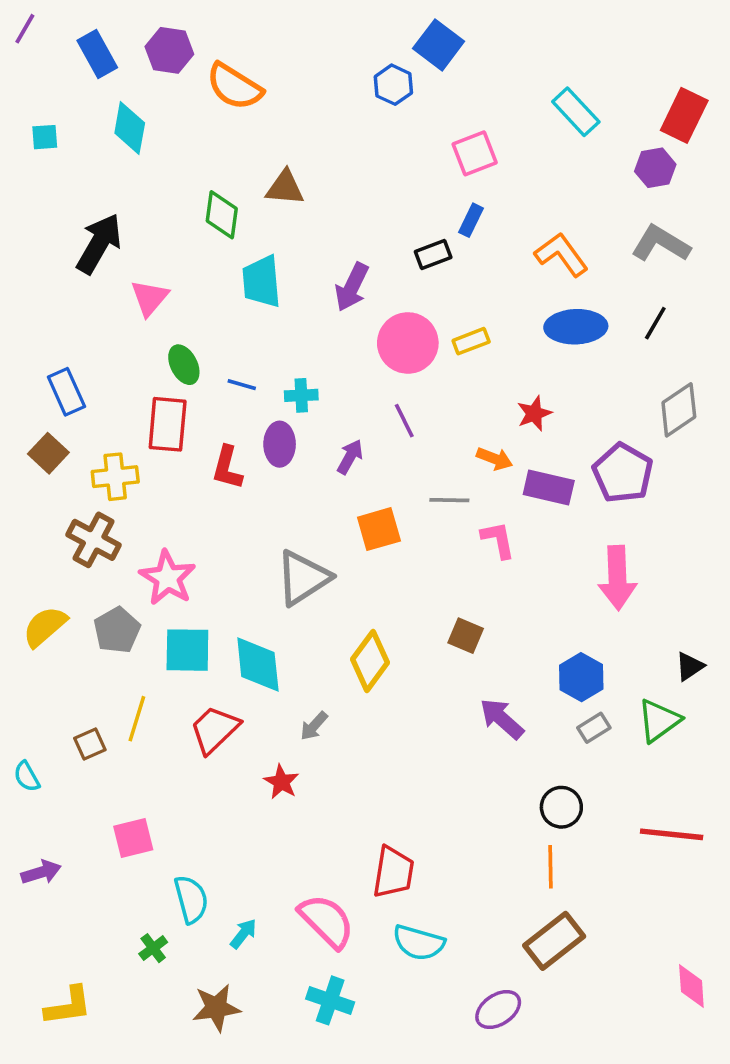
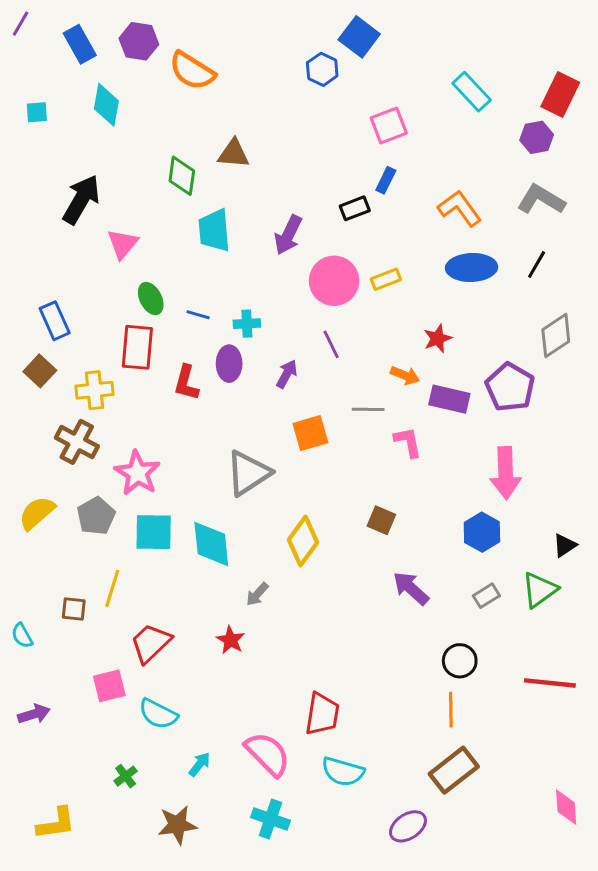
blue hexagon: (581, 677) -> (482, 532), moved
red trapezoid: (215, 730) -> (151, 643), moved
brown square: (90, 744) -> (74, 609), turned 30
cyan semicircle: (191, 899) -> (158, 714), moved, turned 132

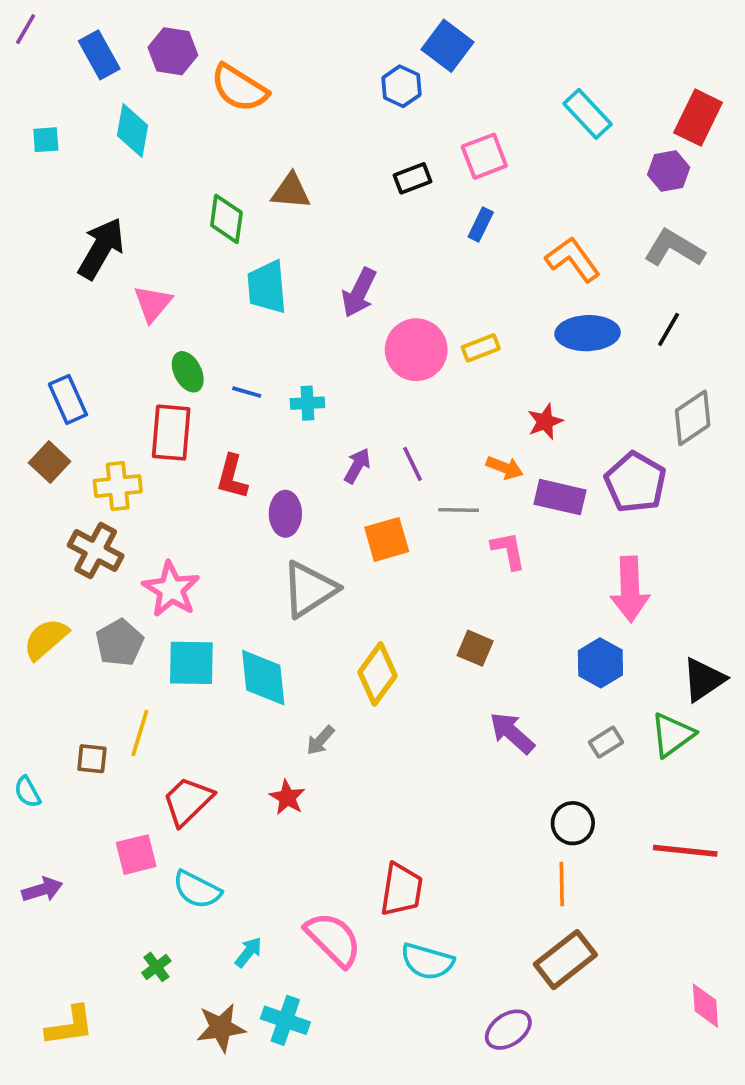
black rectangle: (355, 208) -> (413, 178), moved
purple line: (331, 344) -> (413, 464), moved
purple ellipse: (229, 364) -> (285, 514), moved
black triangle: (565, 545) -> (704, 680), size x1.5
cyan cross: (270, 819) -> (285, 1020), moved

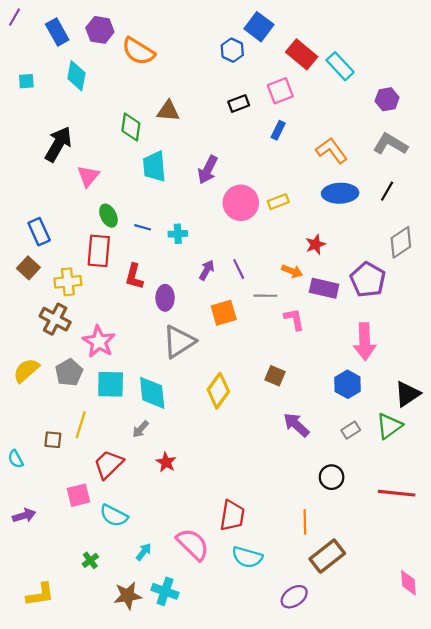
red rectangle: (698, 118) -> (302, 54), moved, turned -76
gray arrow: (320, 740) -> (140, 429), moved
orange line: (562, 884) -> (305, 522), moved

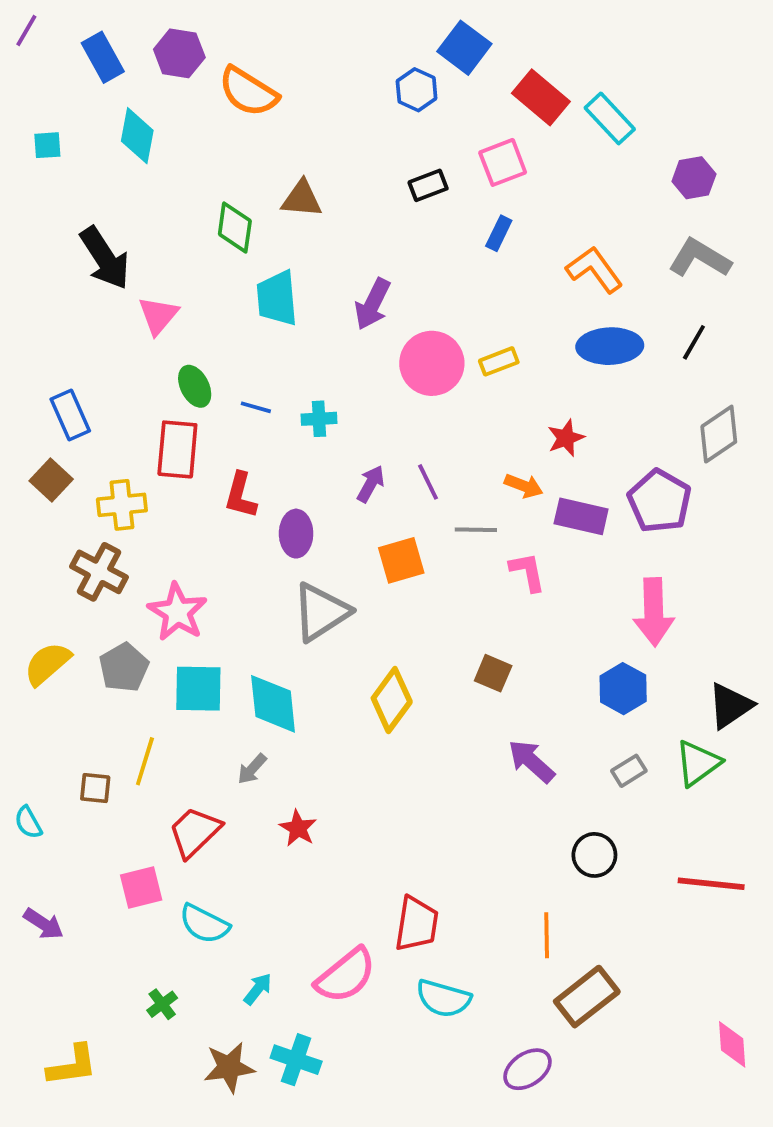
black arrow: (58, 144) -> (105, 258), turned 117
purple arrow: (24, 516) -> (44, 924), turned 50
pink semicircle: (193, 544) -> (346, 975), turned 96

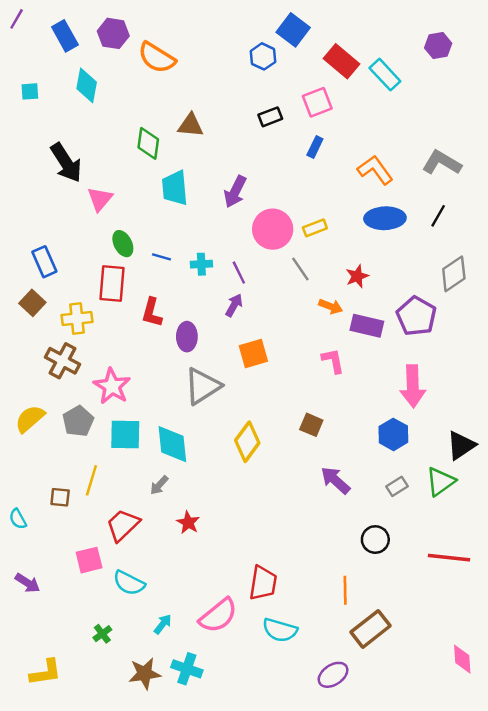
purple hexagon: (694, 178) -> (438, 46), moved
purple line: (428, 482) -> (239, 273), moved
gray line: (476, 530) -> (300, 269), moved, turned 55

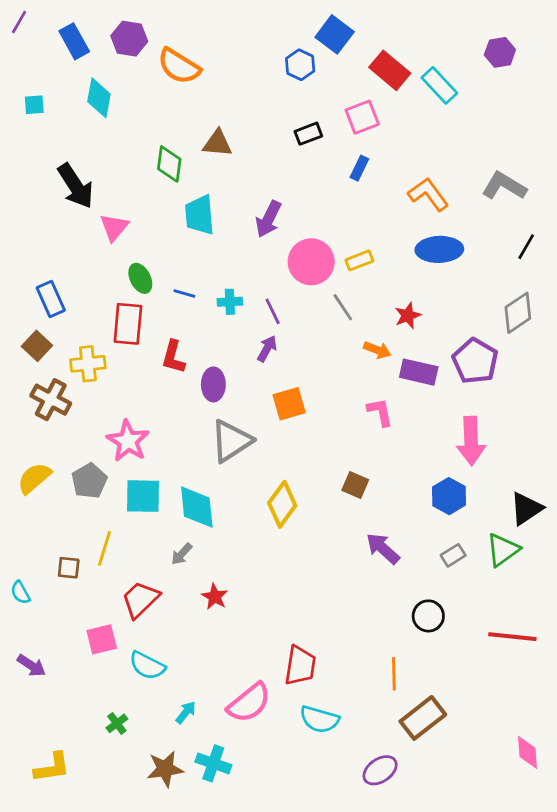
black line: (438, 216) -> (526, 247), moved
brown cross: (62, 361) -> (51, 400), moved

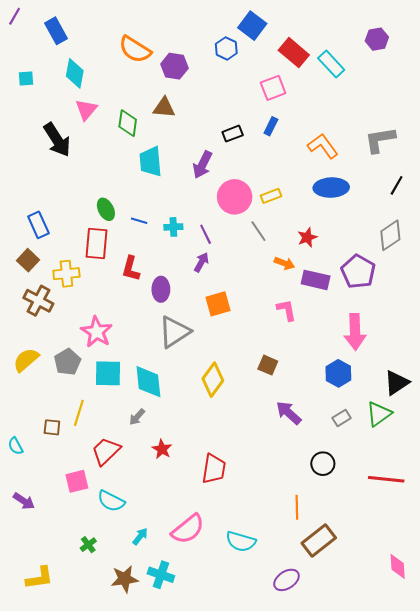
purple hexagon: (129, 39) -> (174, 66), moved
black rectangle: (308, 134) -> (233, 134), moved
gray L-shape: (504, 186) -> (380, 140), turned -40
pink triangle: (114, 227) -> (86, 110), moved
red trapezoid: (300, 666) -> (214, 469), moved

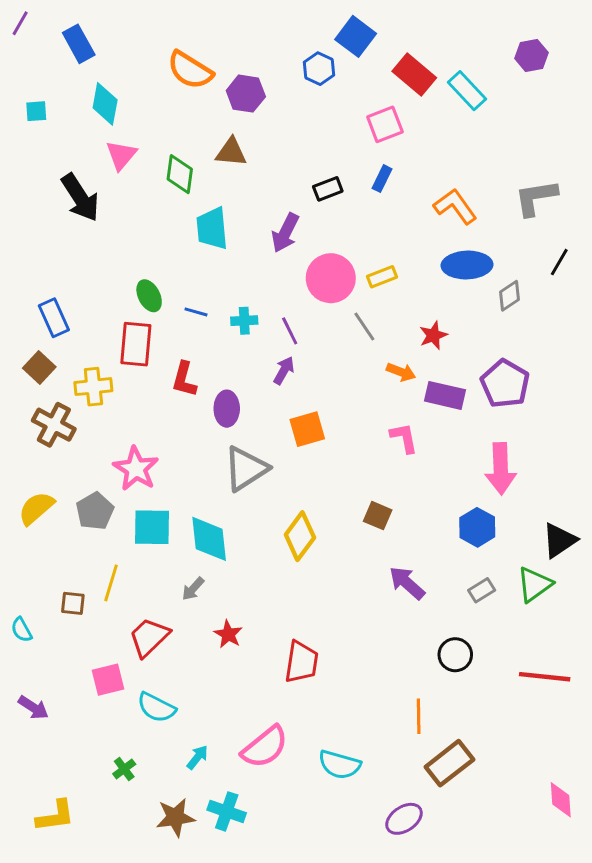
gray diamond: (390, 235) -> (509, 296), moved, size x0.7

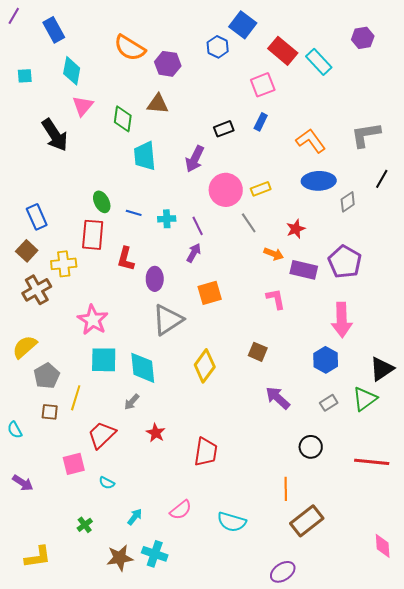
brown cross: (54, 425) -> (37, 290), turned 32
gray pentagon: (95, 511) -> (47, 376), moved
cyan semicircle: (156, 707) -> (107, 483), size x0.6
pink semicircle: (265, 747) -> (181, 510), size x0.7
purple ellipse: (404, 819) -> (283, 572), moved

